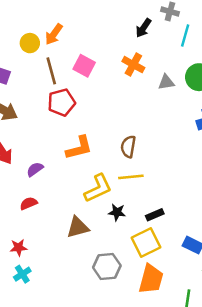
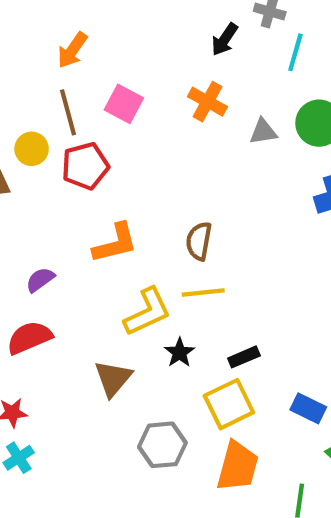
yellow circle: (30, 43) -> (32, 149), moved
red semicircle: (29, 203) -> (29, 338), size x1.5
black star: (117, 212) -> (180, 353), turned 30
brown triangle: (78, 227) -> (113, 378), turned -35

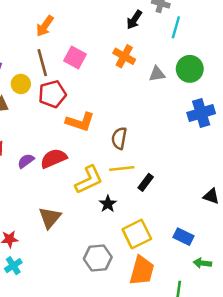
orange L-shape: (115, 243) -> (80, 122), moved, turned 32
red semicircle: (29, 338) -> (54, 158), moved
black rectangle: (244, 357) -> (146, 182), moved, turned -30
brown triangle: (113, 378) -> (50, 218), moved

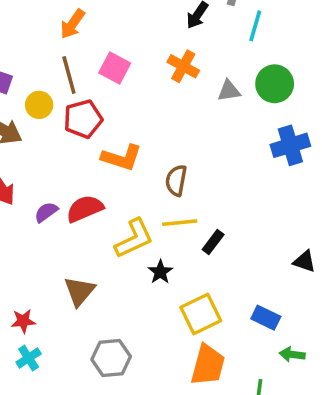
gray hexagon: (98, 258) -> (111, 358), moved

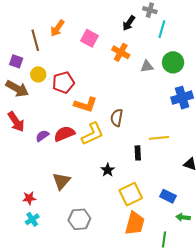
pink square: (115, 68) -> (90, 38), moved
brown line: (69, 75) -> (35, 40), moved
yellow line: (180, 223) -> (159, 138), moved
yellow L-shape: (134, 238) -> (93, 134), moved
black rectangle: (213, 242) -> (138, 153), turned -40

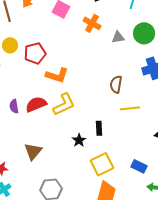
brown semicircle: (117, 118) -> (116, 84), moved
purple semicircle: (42, 136) -> (14, 106), turned -64
black rectangle: (138, 153) -> (99, 128), moved

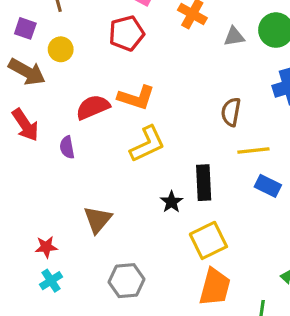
red pentagon: (35, 53) -> (127, 33), moved
red semicircle: (36, 104) -> (93, 107), moved
black rectangle: (99, 128) -> (204, 183), size x1.5
blue rectangle: (139, 166) -> (268, 186), moved

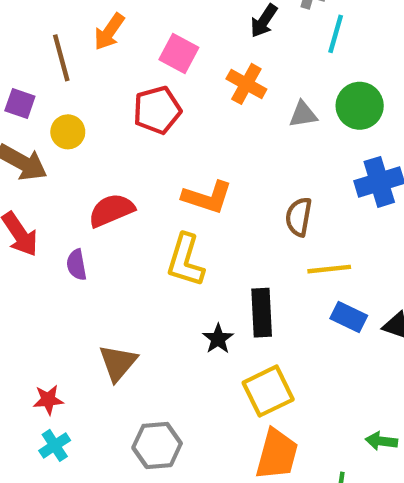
orange L-shape: (136, 98) -> (207, 197), moved
yellow L-shape: (147, 144) -> (185, 260), turned 132

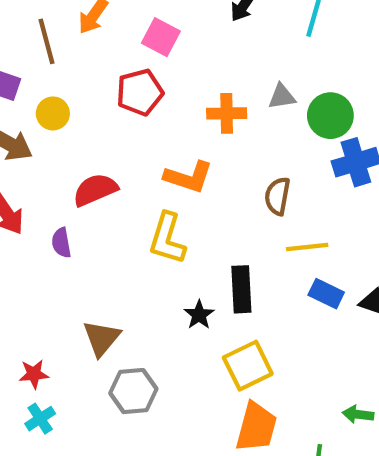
orange cross: (246, 84) -> (227, 113), moved, turned -30
green circle: (360, 106) -> (330, 116), moved
gray hexagon: (157, 445) -> (133, 391), moved

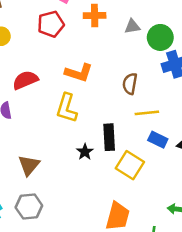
orange cross: (227, 113) -> (95, 16), moved
yellow square: (248, 366) -> (130, 165), moved, turned -32
gray hexagon: (133, 391) -> (29, 207), moved

